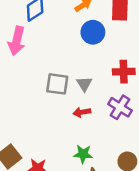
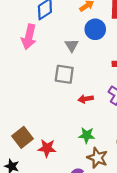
gray triangle: (84, 84) -> (72, 45), moved

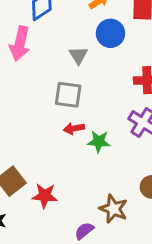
red arrow: (86, 99) -> (74, 128), moved
green star: (87, 135) -> (99, 142), moved

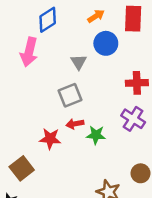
gray square: (68, 95) -> (70, 95), turned -30
red star: (45, 196) -> (50, 139), moved

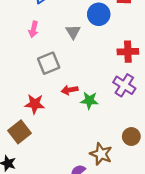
pink arrow: (29, 52) -> (33, 29), moved, size x0.6
gray square: (70, 95) -> (49, 63), moved
red star: (50, 139) -> (35, 104), moved

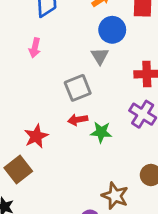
gray triangle: (73, 32) -> (100, 56), moved
gray square: (49, 63) -> (78, 88), moved
red star: (35, 104) -> (36, 136), turned -30

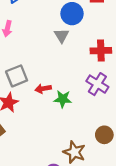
gray square: (78, 88) -> (17, 76), moved

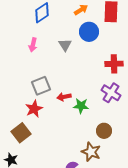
gray triangle: (62, 36) -> (65, 45), moved
brown circle: (104, 135) -> (104, 131), moved

